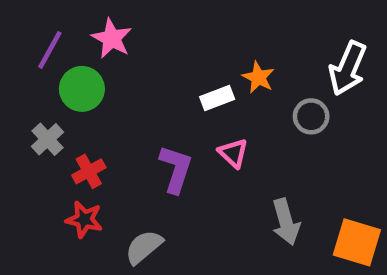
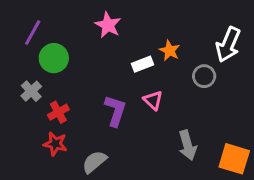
pink star: (112, 38) -> (108, 25), moved

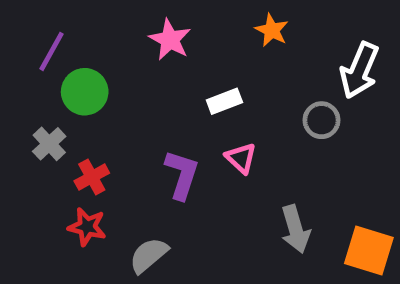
orange star: (170, 51) -> (272, 30), moved

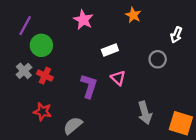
white arrow: (359, 70) -> (176, 35), size x0.6
red cross: (92, 177) -> (45, 76), moved, turned -35

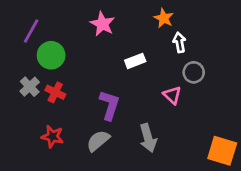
white arrow: (176, 35) -> (179, 42), moved, turned 147
pink triangle: (118, 78) -> (172, 95), moved
gray arrow: (145, 113) -> (148, 138), moved
gray semicircle: (73, 126) -> (98, 141), moved

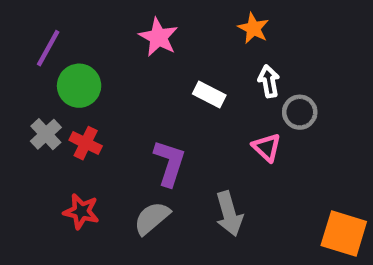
white arrow: (179, 42) -> (269, 81), moved
white rectangle: (135, 61) -> (209, 94), turned 48

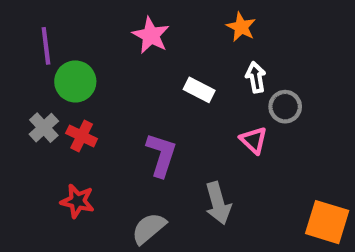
purple line: (48, 48) -> (46, 46), turned -36
gray semicircle: (152, 218) -> (149, 228), moved

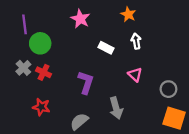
gray circle: (285, 107) -> (168, 89), moved

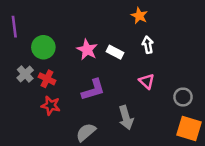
pink star: (80, 19) -> (87, 50), moved
purple line: (25, 24) -> (14, 27), moved
purple L-shape: (86, 82) -> (93, 90), turned 55
red star: (41, 107) -> (51, 106), moved

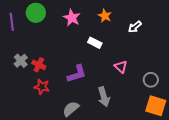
orange star: (139, 16) -> (105, 16), moved
white arrow: (148, 45) -> (135, 27), moved, turned -120
green circle: (43, 47) -> (36, 13), moved
pink star: (87, 50) -> (72, 18), moved

